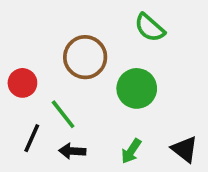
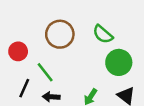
green semicircle: (150, 28) -> (103, 34), moved
green circle: (137, 88) -> (119, 62), moved

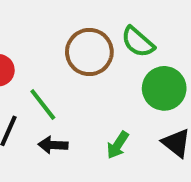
brown circle: (60, 34) -> (89, 52), moved

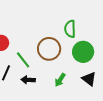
green semicircle: (138, 42) -> (70, 29), turned 48
brown circle: (89, 52) -> (49, 49), moved

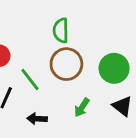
green semicircle: (70, 29) -> (61, 30), moved
black arrow: (28, 80) -> (37, 119), moved

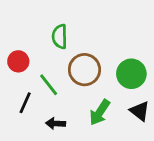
green semicircle: (61, 30) -> (60, 37), moved
green arrow: (82, 108) -> (100, 112), size x1.4

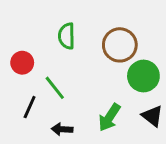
brown circle: (84, 70) -> (120, 45), moved

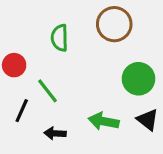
brown circle: (120, 45) -> (114, 24), moved
green arrow: (109, 117) -> (104, 121), turned 68

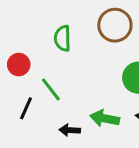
black arrow: (55, 133) -> (70, 130), moved

